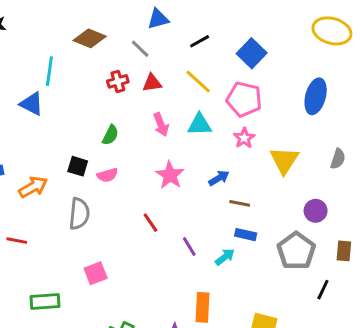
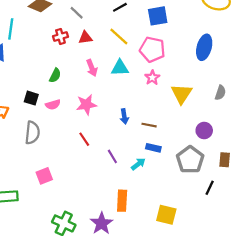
blue square: (252, 53) -> (158, 16), turned 36
pink star: (170, 175) -> (86, 105), moved, turned 30
blue arrow: (219, 178) -> (124, 116), moved, turned 112

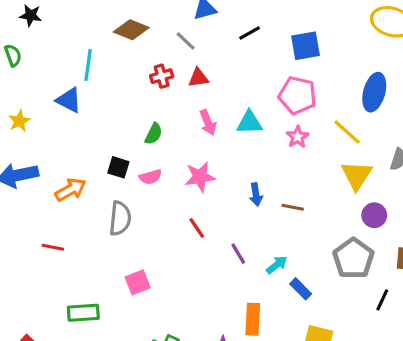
yellow line: (119, 36) -> (347, 132), moved
yellow triangle: (181, 94) -> (357, 175), moved
blue rectangle: (153, 148) -> (301, 289), moved, turned 32

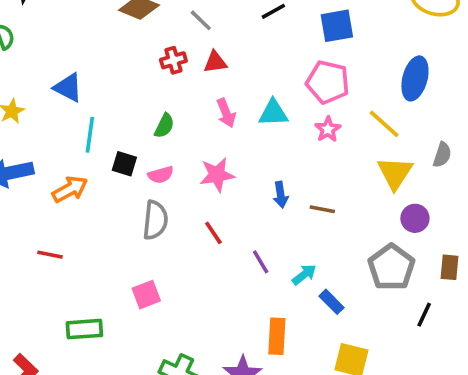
cyan line: (88, 65) -> (90, 135), moved
gray semicircle: (120, 218) -> (155, 220), moved

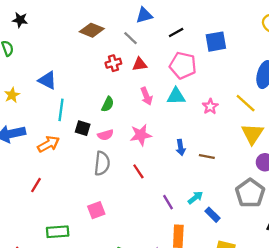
pink pentagon: (328, 82) -> (183, 65), moved
red line: (50, 255) -> (36, 185), turned -70
purple line: (261, 262) -> (168, 202), moved

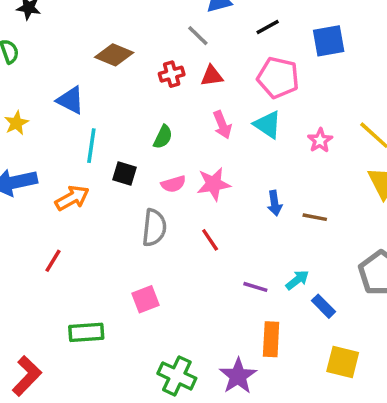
brown diamond: (92, 30) -> (114, 55), moved
cyan triangle: (176, 96) -> (268, 125), turned 36
pink semicircle: (105, 135) -> (173, 184), moved
purple line: (168, 202) -> (255, 287), turned -42

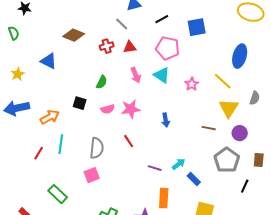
cyan line: (91, 146) -> (61, 144), moved
brown line: (315, 217) -> (209, 128), moved
gray semicircle: (154, 228) -> (97, 148), moved
green rectangle: (86, 332) -> (58, 194), turned 48

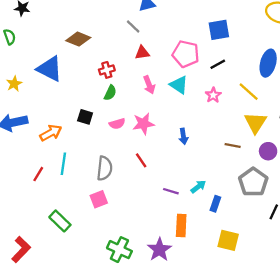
black line: (162, 19) -> (218, 64), moved
red cross: (107, 46) -> (107, 70), moved
blue triangle: (49, 61) -> (50, 69), size x1.4
blue rectangle: (194, 179) -> (215, 204), turned 64

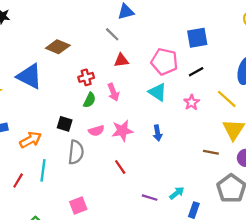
pink arrow: (149, 85) -> (113, 92), moved
blue arrow: (183, 136) -> (158, 133), moved
gray semicircle: (105, 168) -> (76, 152), moved

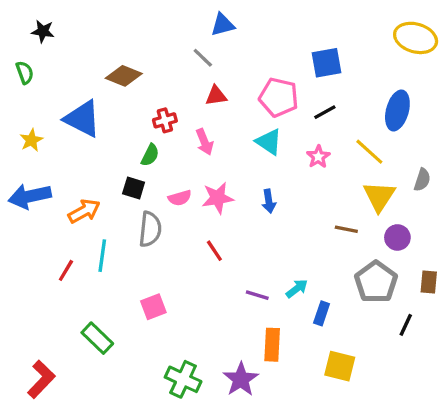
green semicircle: (90, 100) -> (150, 155), moved

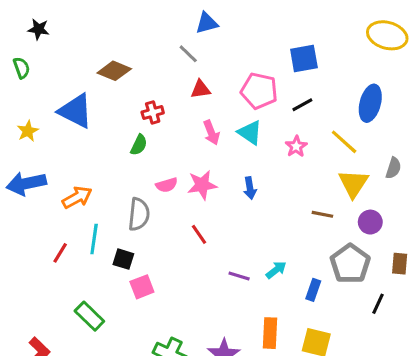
pink arrow: (204, 142) -> (211, 133), moved
black square: (134, 188) -> (123, 259), moved
blue rectangle: (322, 313) -> (313, 290), moved
orange rectangle: (272, 345) -> (270, 333), moved

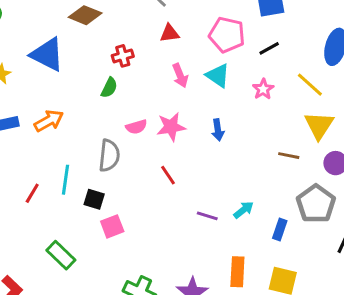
orange arrow: (77, 197) -> (49, 121), moved

